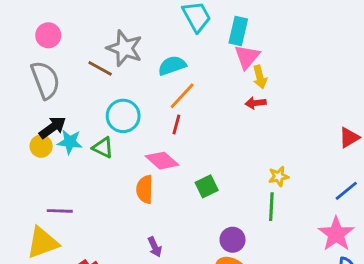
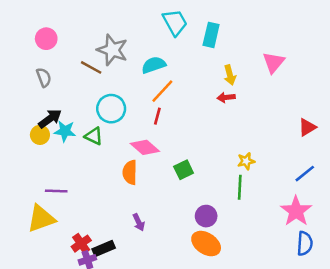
pink triangle: (247, 57) -> (274, 62), moved
gray semicircle: (45, 80) -> (44, 77), size x0.6

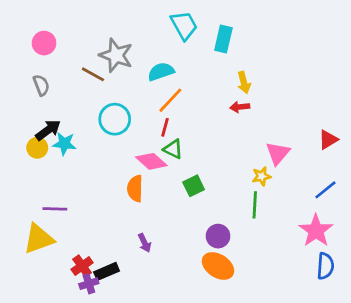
pink triangle: (274, 62) -> (278, 153), moved
green triangle: (94, 136) -> (173, 149), moved

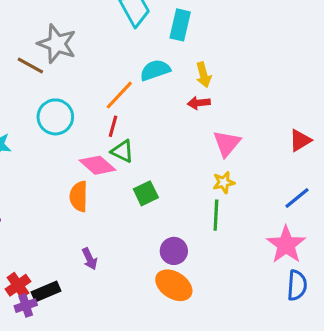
cyan semicircle: (161, 72) -> (155, 70), moved
pink triangle: (278, 153) -> (227, 143), moved

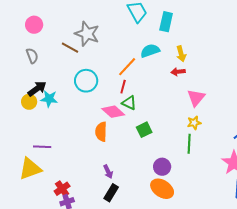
black rectangle: (46, 291) -> (111, 193), moved, turned -36

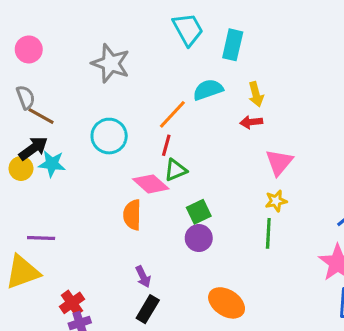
brown line: (70, 48) -> (41, 116), moved
green triangle: (129, 103) -> (176, 170), turned -49
purple circle: (162, 167) -> (199, 238), moved

